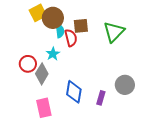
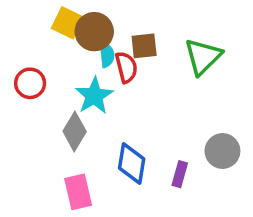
yellow square: (38, 13) -> (67, 23), turned -36
cyan star: (53, 54) -> (94, 96), size x1.5
red circle: (28, 64) -> (30, 83), moved

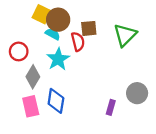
cyan semicircle: (107, 55) -> (53, 34), moved, turned -56
gray diamond: (75, 131) -> (33, 77), moved
blue diamond: (132, 163) -> (56, 101), moved
pink rectangle: (78, 192) -> (31, 106), moved

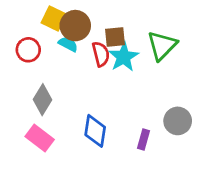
red circle: (19, 51) -> (28, 50), moved
cyan star: (58, 59) -> (124, 57), moved
blue diamond: (56, 101) -> (95, 131), moved
pink rectangle: (31, 106) -> (40, 138), turned -40

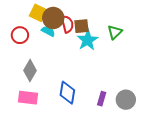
green triangle: (162, 46) -> (115, 32), size x0.7
red semicircle: (101, 54) -> (67, 24), moved
gray circle: (178, 121) -> (126, 100), moved
pink rectangle: (40, 138) -> (28, 98), turned -30

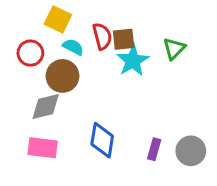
brown circle: (53, 18) -> (62, 76), moved
gray diamond: (30, 70) -> (46, 107), turned 45

